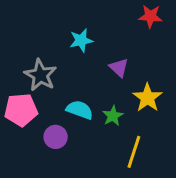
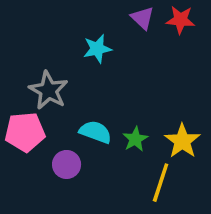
purple triangle: (119, 68) -> (143, 18), moved
yellow star: (147, 98) -> (182, 141), moved

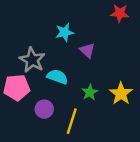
purple triangle: (143, 18) -> (87, 50), moved
cyan semicircle: (95, 132) -> (57, 77), moved
yellow line: (161, 183) -> (72, 121), moved

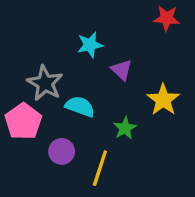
pink pentagon: (17, 88) -> (23, 121), turned -30
yellow star: (121, 94) -> (163, 100), moved

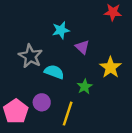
pink pentagon: (23, 121) -> (16, 111), moved

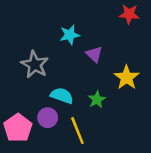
cyan semicircle: (54, 72) -> (62, 96), moved
yellow line: (68, 114) -> (77, 131), turned -40

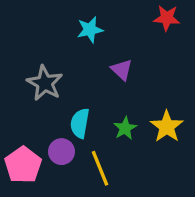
cyan star: (70, 35) -> (90, 30), moved
yellow star: (127, 78) -> (167, 127), moved
cyan semicircle: (62, 96) -> (80, 123), turned -100

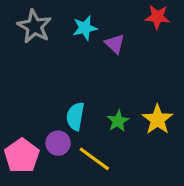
purple triangle: (122, 70) -> (115, 44), moved
gray star: (45, 83) -> (34, 26), moved
yellow line: (100, 168) -> (94, 159), turned -32

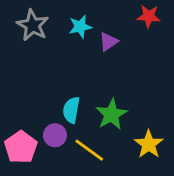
purple triangle: (115, 44) -> (109, 42), turned 42
yellow star: (157, 119) -> (149, 144), moved
green star: (118, 121) -> (111, 114), size x1.5

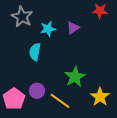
cyan star: (80, 27) -> (48, 29), moved
cyan semicircle: (71, 110) -> (35, 52), moved

